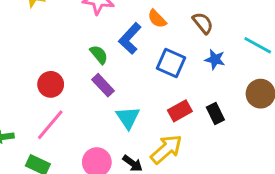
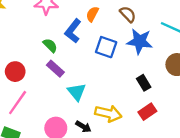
orange semicircle: (157, 19) -> (92, 14), turned 77
blue star: (215, 59) -> (140, 41), size x1.6
red rectangle: (180, 111) -> (147, 112), moved
yellow arrow: (166, 149) -> (108, 114), turned 60

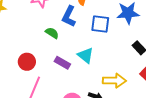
purple rectangle: (55, 69) -> (62, 63), moved
cyan triangle: (77, 92) -> (86, 55), moved

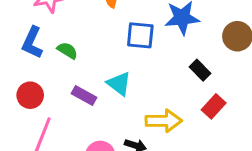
blue L-shape: (69, 16) -> (32, 42), moved

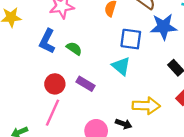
cyan triangle: (119, 84) -> (121, 66), moved
red circle: (30, 95) -> (55, 84), moved

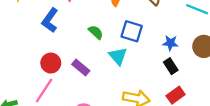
blue star: (164, 27) -> (170, 43), moved, size x0.6
green semicircle: (74, 48) -> (96, 32), moved

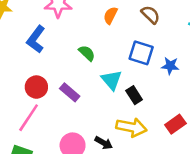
blue square: (132, 31) -> (141, 53), moved
black rectangle: (171, 66) -> (134, 95), moved

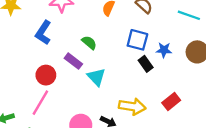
cyan triangle: (112, 80) -> (96, 77), moved
purple rectangle: (70, 92) -> (73, 61), moved
black rectangle: (134, 95) -> (146, 64), moved

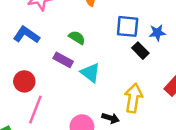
blue L-shape: (43, 33) -> (26, 35), turned 100
red circle: (46, 75) -> (24, 81), moved
yellow arrow: (132, 106) -> (133, 98), turned -80

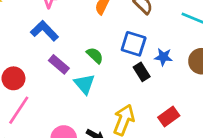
blue L-shape: (26, 35) -> (44, 31), moved
green semicircle: (77, 38) -> (95, 55), moved

